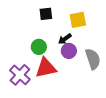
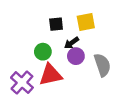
black square: (46, 14) -> (56, 24), moved

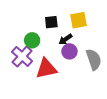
green circle: (43, 52) -> (32, 40), moved
purple cross: (22, 83) -> (22, 56), moved

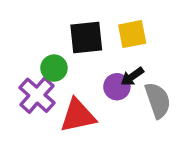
black square: (51, 22) -> (86, 37), size x1.5
black arrow: (65, 39) -> (132, 77), moved

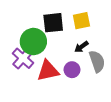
green circle: (54, 68) -> (33, 42), size x1.6
purple circle: (117, 87) -> (72, 70), moved

